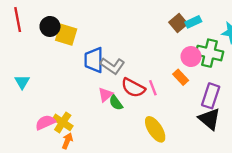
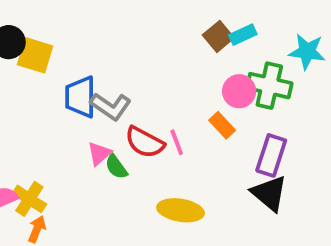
yellow ellipse: (155, 129) -> (181, 210), turned -48

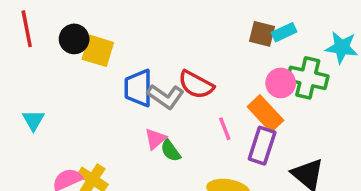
brown square: (218, 36) -> (262, 34), turned -36
orange rectangle: (222, 125) -> (265, 113), size x1.5
red semicircle: (145, 142) -> (196, 85), moved
purple rectangle: (271, 155) -> (262, 146), moved

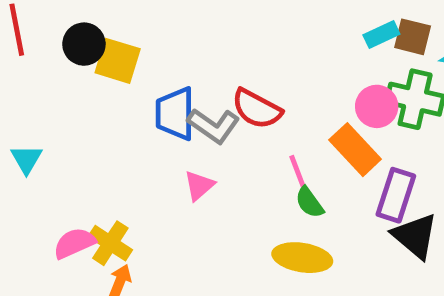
brown square: (262, 34) -> (413, 37), moved
purple rectangle: (262, 146) -> (396, 195), moved
green semicircle: (171, 151) -> (309, 202), moved

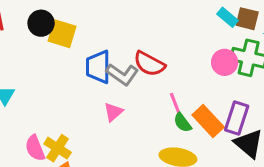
cyan rectangle: (381, 34) -> (228, 17), turned 65
orange rectangle: (355, 150) -> (208, 121), moved
pink semicircle: (74, 243) -> (35, 148), turned -88

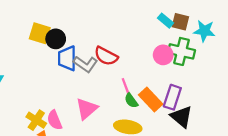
black circle: (41, 23) -> (56, 39), moved
pink triangle: (113, 112) -> (87, 109), moved, size x1.5
pink semicircle: (35, 148) -> (55, 120), moved

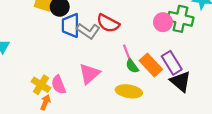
purple rectangle: (172, 97) -> (172, 63), turned -50

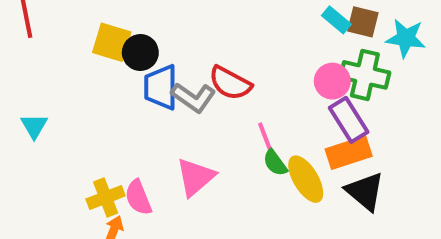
purple rectangle: (172, 63) -> (349, 120), moved
orange rectangle: (151, 65) -> (349, 153), moved, turned -65
yellow cross: (41, 85) -> (106, 197), turned 36
yellow ellipse: (129, 91) -> (306, 179), moved, turned 50

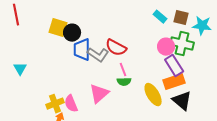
cyan rectangle: (336, 20) -> (160, 17), moved
pink line: (265, 136) -> (123, 70), moved
green semicircle: (275, 163) -> (124, 82), moved, turned -56

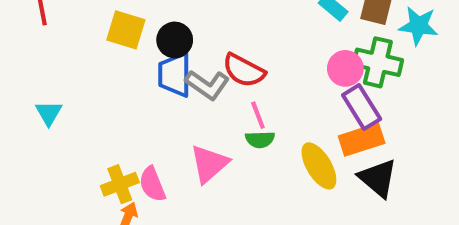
black circle: (72, 33) -> (175, 40), moved

